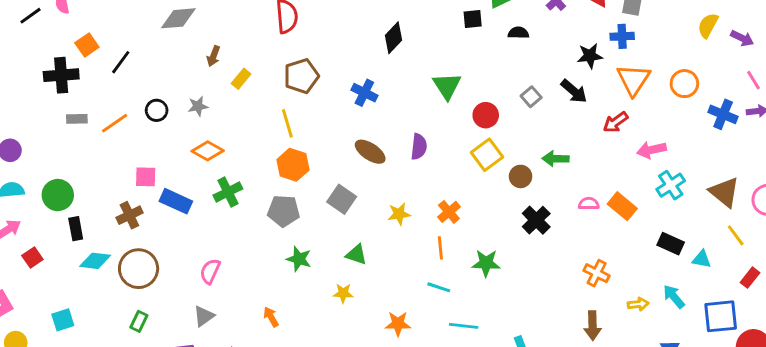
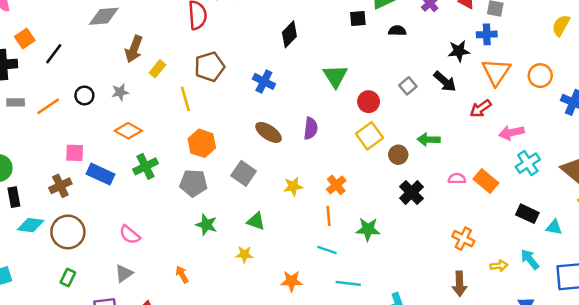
brown arrow: (213, 56) -> (134, 49), size x1.5
yellow line: (287, 123) -> (185, 99), moved
pink semicircle: (210, 271) -> (130, 235), turned -75

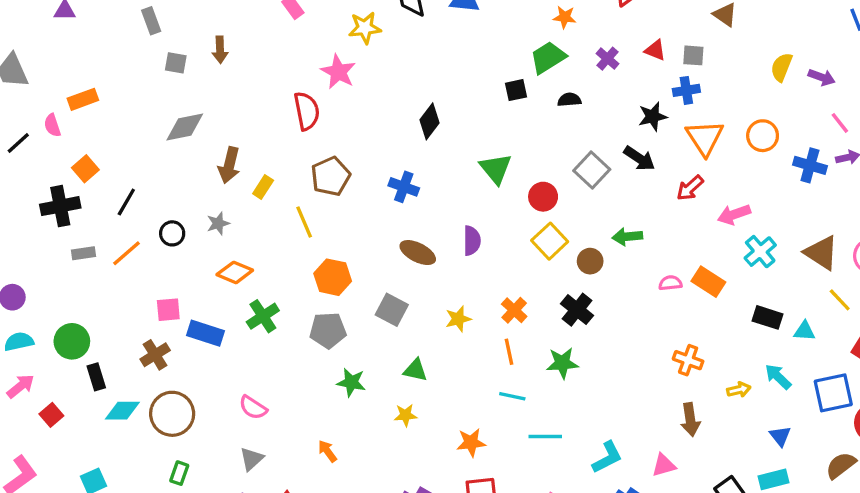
black line: (54, 54) -> (126, 202), moved
gray square: (408, 86) -> (592, 170), size x1.5
black cross: (412, 193) -> (577, 310), moved

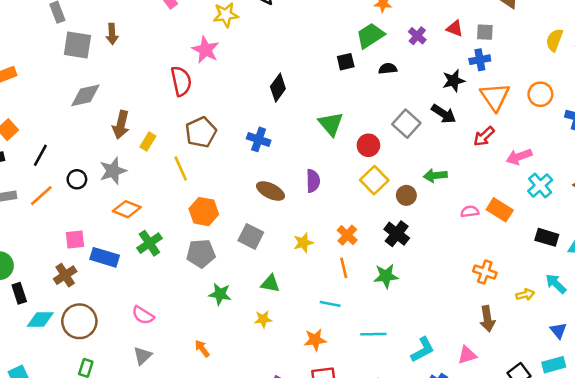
gray square: (176, 63) -> (77, 45), size x1.6
gray star: (218, 223) -> (113, 171), size x1.5
cyan line: (512, 396) -> (330, 304), moved

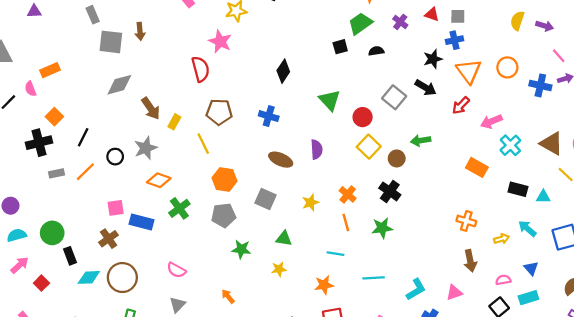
brown arrow: (121, 125) -> (151, 108), turned -45
brown pentagon: (201, 132) -> (219, 112), turned 30
pink semicircle: (470, 211) -> (503, 280), moved

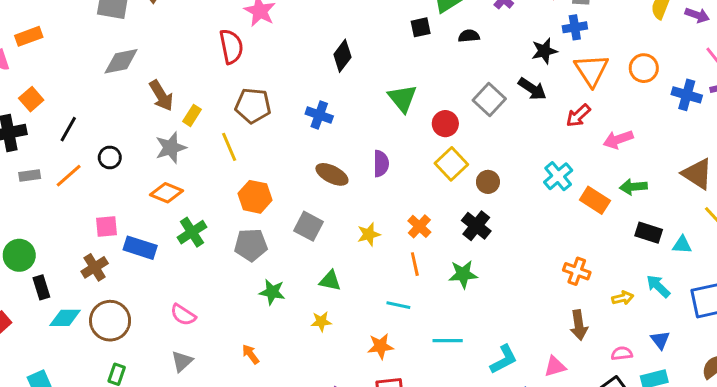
green arrow: (421, 141) -> (633, 187), moved
cyan cross: (510, 145) -> (558, 176), moved
gray star: (146, 148) -> (171, 148), moved

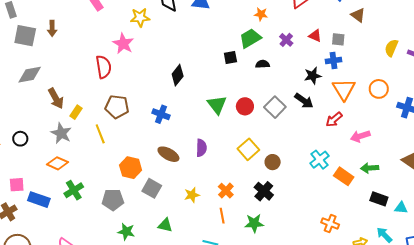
red circle: (445, 124) -> (245, 106), moved
gray star: (171, 148) -> (61, 133), turned -30
orange hexagon: (255, 197) -> (131, 168), moved

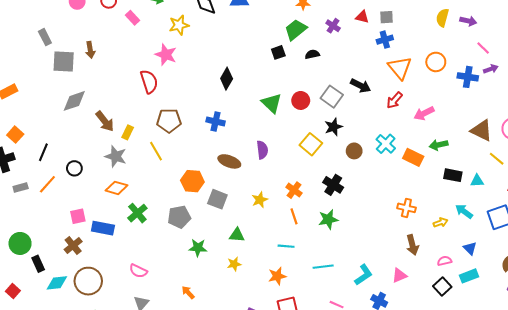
black star: (313, 76) -> (333, 127), moved
brown circle: (273, 162) -> (354, 151), moved

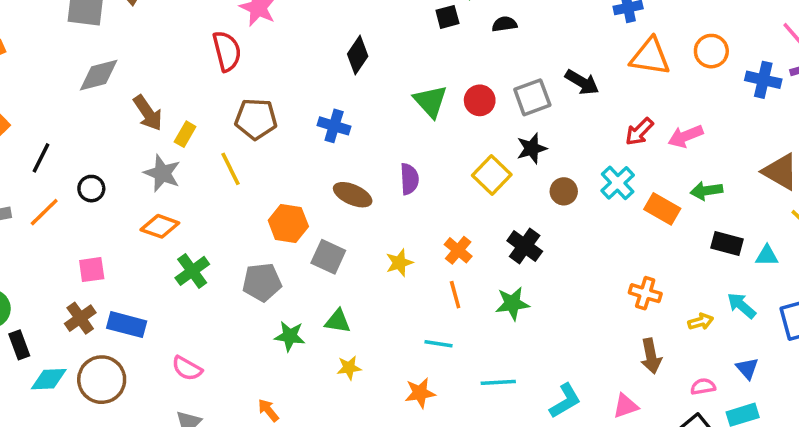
orange triangle: (400, 68) -> (650, 57), turned -45
gray square: (332, 97) -> (532, 97), turned 30
red arrow: (395, 100) -> (639, 132), moved
blue rectangle: (103, 228) -> (127, 325), moved
green triangle: (237, 235) -> (338, 321), moved

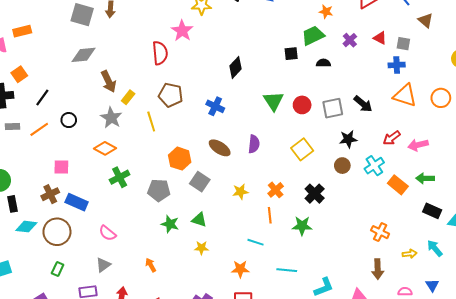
black star: (532, 148) -> (348, 139), moved

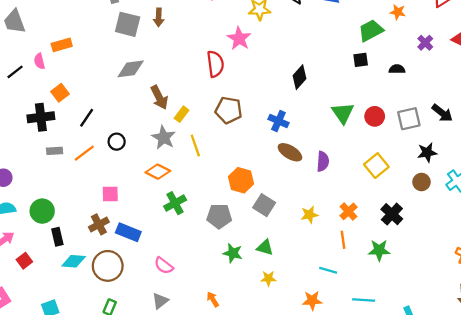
green trapezoid: (313, 36) -> (371, 30), moved
yellow line: (151, 122) -> (195, 146), moved
brown ellipse: (220, 148) -> (290, 152), moved

